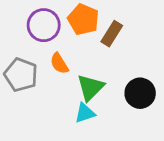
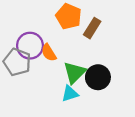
purple circle: (44, 25) -> (30, 46), moved
black circle: (140, 93) -> (98, 77), moved

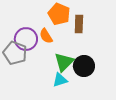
brown rectangle: (92, 28) -> (79, 24), turned -30
orange semicircle: (49, 53) -> (46, 36), moved

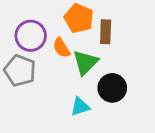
purple circle: (26, 39) -> (31, 36), moved
green triangle: (64, 62) -> (85, 62), moved

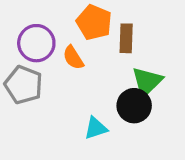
green triangle: (85, 62) -> (147, 82), moved

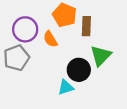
gray pentagon: (24, 85) -> (16, 58), turned 30
black circle: (134, 106) -> (79, 70), moved

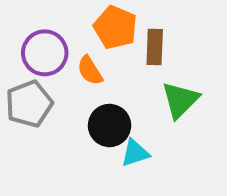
black circle: (79, 70) -> (110, 125), moved
cyan triangle: (66, 87) -> (135, 153), moved

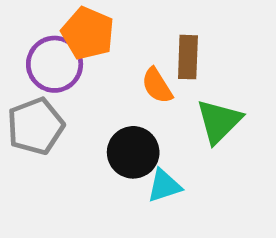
orange pentagon: (115, 27) -> (88, 33), moved
orange semicircle: (90, 71) -> (157, 86), moved

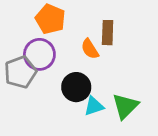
purple circle: (55, 64) -> (39, 54), moved
green triangle: (219, 121) -> (125, 106), moved

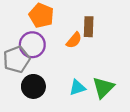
orange semicircle: (90, 49) -> (74, 40), turned -108
black circle: (76, 87) -> (33, 86), moved

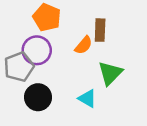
cyan triangle: (77, 88) -> (87, 98), turned 48
green triangle: (103, 88) -> (110, 73), moved

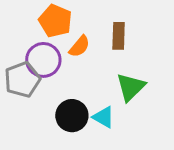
orange semicircle: (84, 45) -> (79, 46), moved
black circle: (38, 97) -> (72, 116), moved

